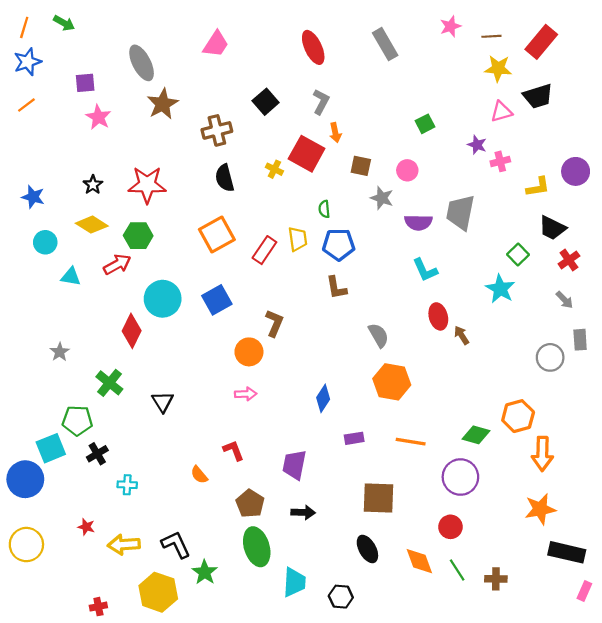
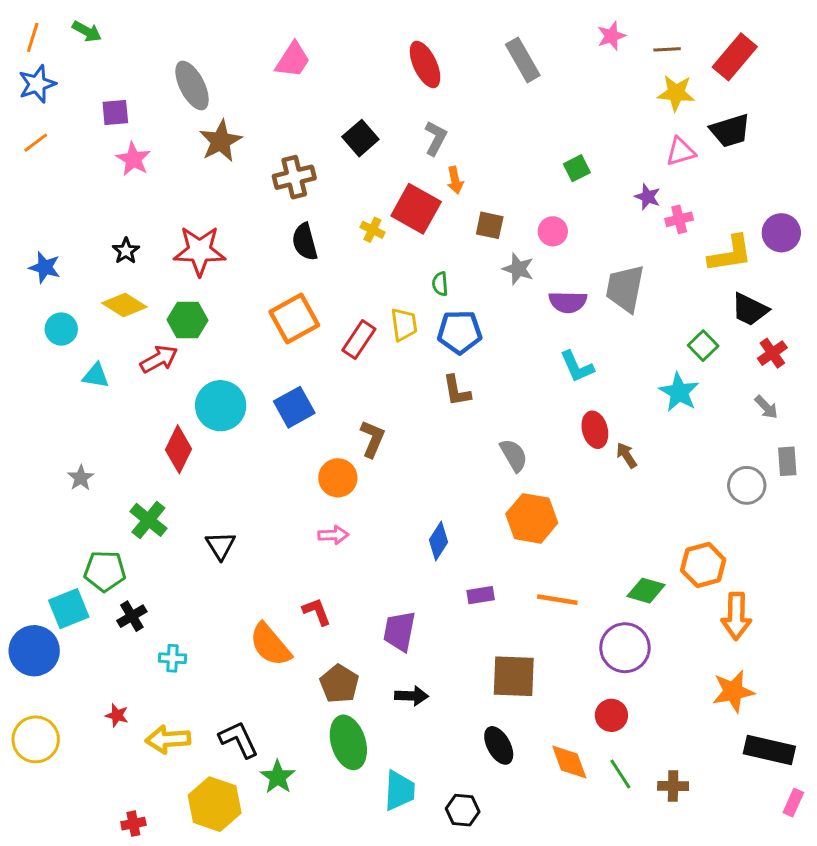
yellow L-shape: (538, 187) -> (730, 254), size x1.4
orange semicircle: (199, 475) -> (270, 645), size x1.8

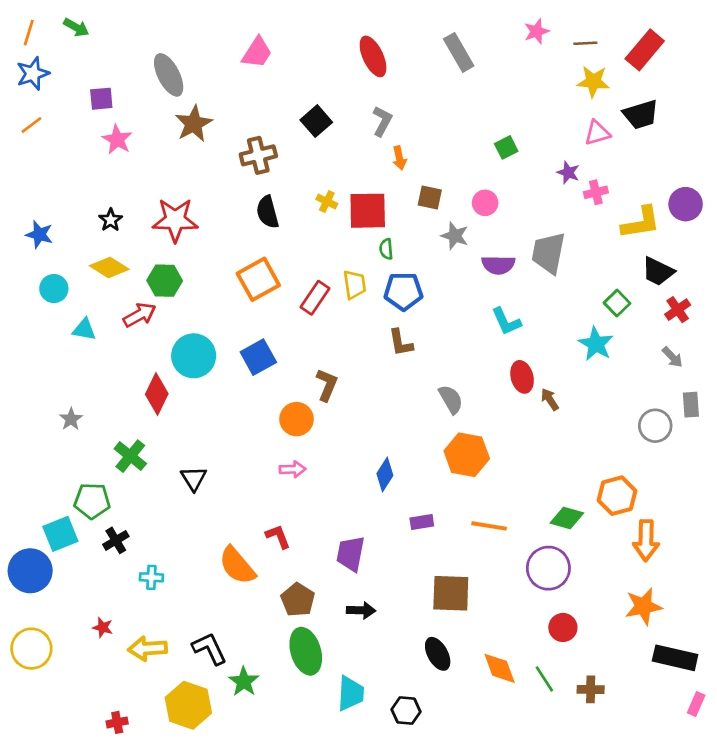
red square: (416, 209) -> (368, 211), moved, turned -30
red circle: (611, 715) -> (563, 627), moved

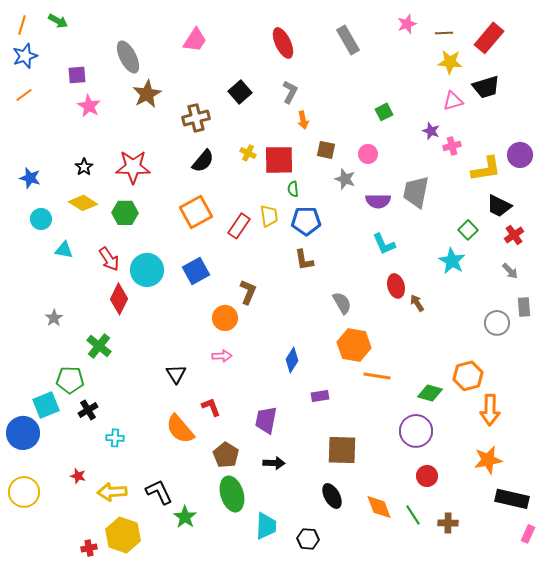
black semicircle: (268, 212) -> (203, 161), turned -125
red arrow: (140, 315) -> (109, 259), moved, turned 85
black triangle: (194, 478) -> (176, 374), moved
orange line: (489, 526) -> (377, 376), moved
yellow hexagon: (188, 705) -> (123, 535), moved

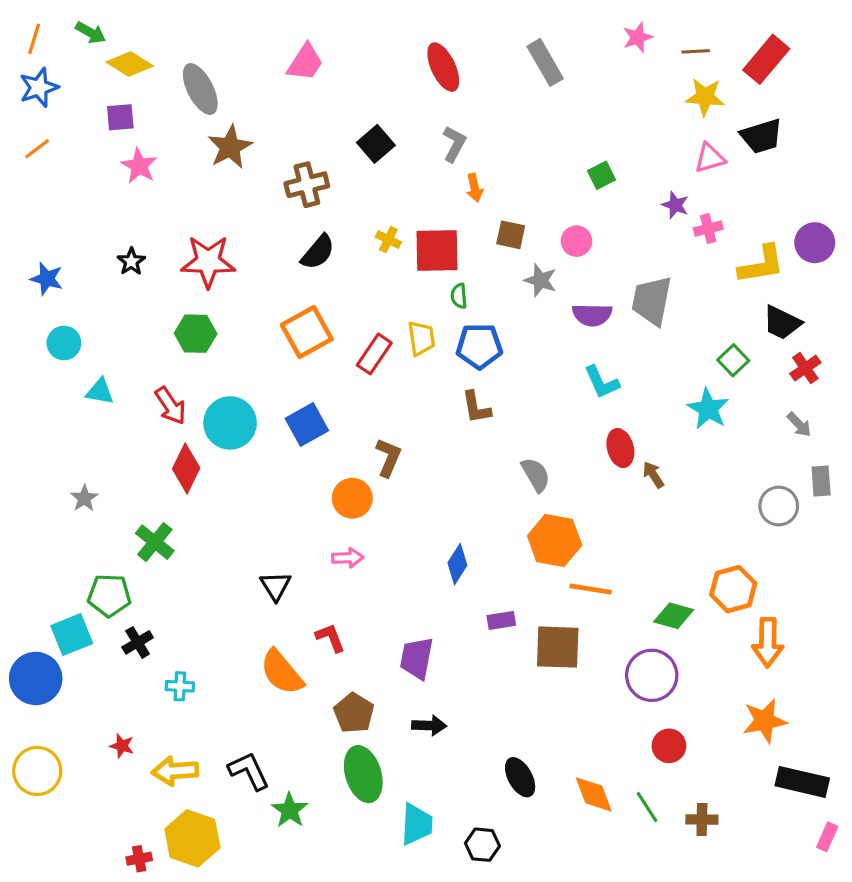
yellow diamond: (83, 203) -> (130, 64), moved
brown square: (342, 450) -> (558, 647), moved

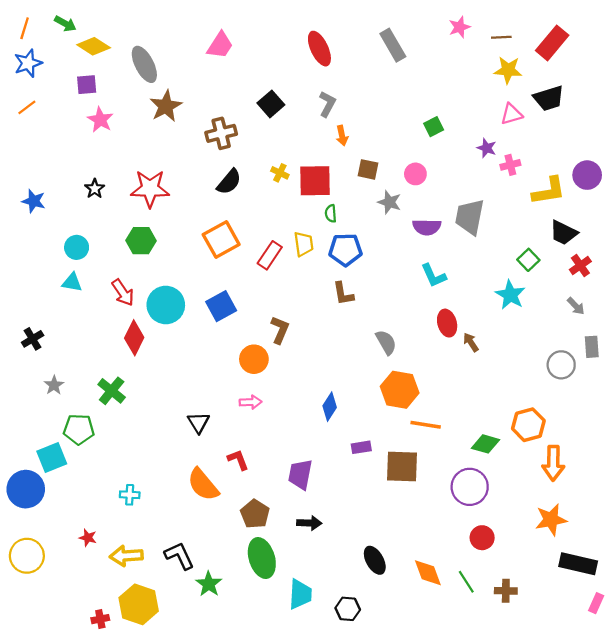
cyan circle: (64, 343) -> (77, 247), moved
gray star: (84, 498) -> (54, 385), moved
black cross: (138, 642) -> (33, 339), moved

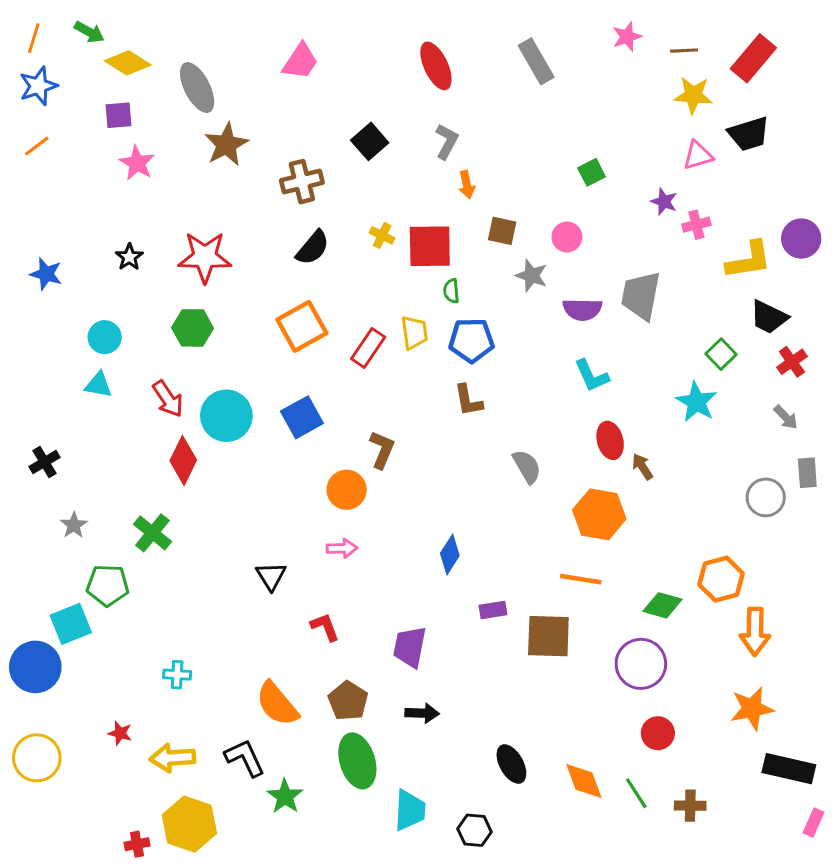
orange hexagon: (400, 390) -> (599, 514), moved
orange semicircle: (203, 485) -> (277, 704), moved

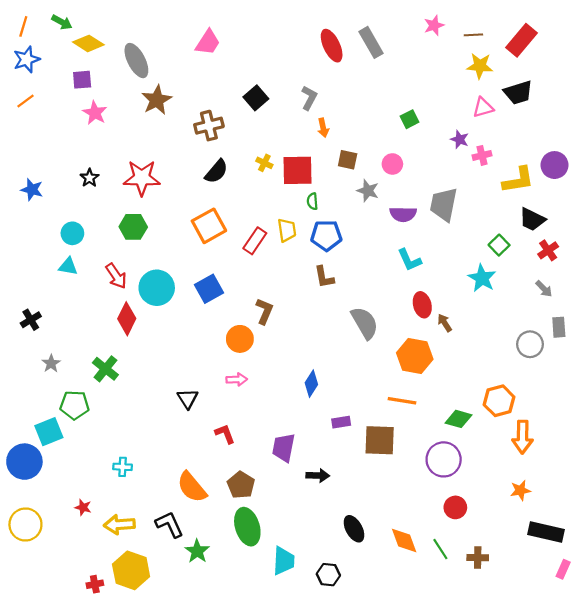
red ellipse: (436, 66) -> (332, 46), moved
gray semicircle: (527, 467) -> (365, 323), size x1.4
orange star: (752, 709) -> (520, 490), size x0.7
black arrow: (422, 713) -> (318, 475), moved

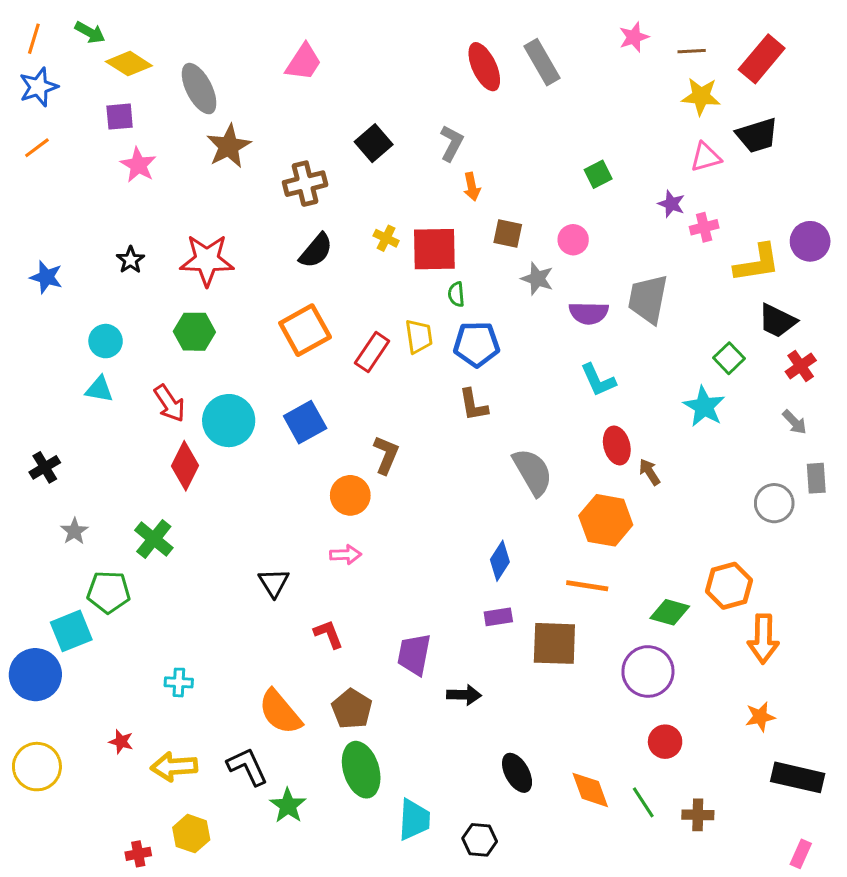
blue diamond: (311, 384) -> (500, 561), moved
pink rectangle: (563, 569) -> (801, 854), moved
yellow hexagon: (131, 570) -> (191, 834), size x0.7

